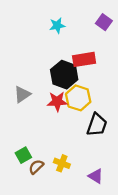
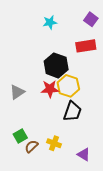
red rectangle: (84, 59) -> (86, 46), moved
gray triangle: (22, 94) -> (17, 92), moved
black trapezoid: (97, 125) -> (72, 111), moved

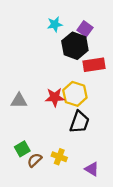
purple square: (91, 19) -> (85, 29), moved
red rectangle: (86, 46) -> (94, 65), moved
black hexagon: (56, 65) -> (75, 46), moved
gray triangle: (17, 92) -> (19, 101), turned 35

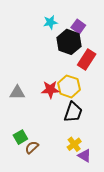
red rectangle: (94, 65) -> (87, 60), turned -48
yellow cross: (59, 157) -> (74, 144), moved, turned 32

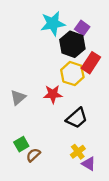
cyan star: (50, 22) -> (53, 24), size x1.6
yellow hexagon: (69, 86) -> (72, 74), moved
gray triangle: (17, 93) -> (18, 97), turned -42
black trapezoid: (73, 112) -> (77, 118), turned 30

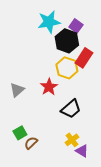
red star: (53, 94) -> (49, 87), turned -30

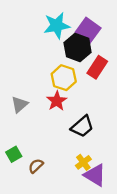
purple square: (76, 26) -> (88, 30), size x1.5
yellow hexagon: (67, 68) -> (64, 78), moved
green square: (20, 133) -> (14, 154), moved
purple triangle: (82, 151) -> (95, 175), size x1.5

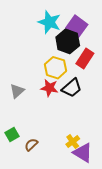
cyan star: (57, 26) -> (49, 22), turned 30
red star: (57, 101) -> (49, 88), turned -30
black trapezoid: (82, 126) -> (72, 88), moved

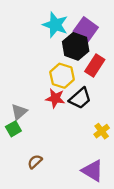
gray triangle: (17, 91) -> (19, 112), moved
green square: (12, 134) -> (13, 129), moved
yellow cross: (73, 142) -> (102, 131), moved

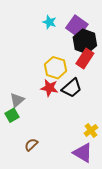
cyan star: (55, 25) -> (49, 22), size x0.6
black hexagon: (76, 46) -> (85, 41), moved
yellow cross: (102, 131) -> (91, 130), moved

